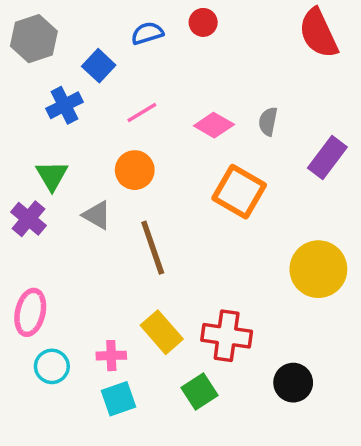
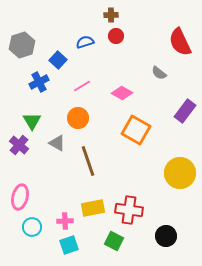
gray semicircle: (268, 121) -> (159, 73), moved, turned -63
yellow rectangle: (162, 332) -> (93, 208), turned -60
green square: (200, 392) -> (114, 241), turned -30

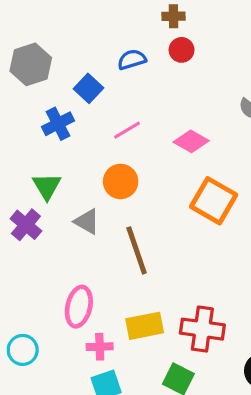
pink ellipse: (20, 197) -> (79, 307), moved
cyan circle: (32, 227) -> (23, 350), moved

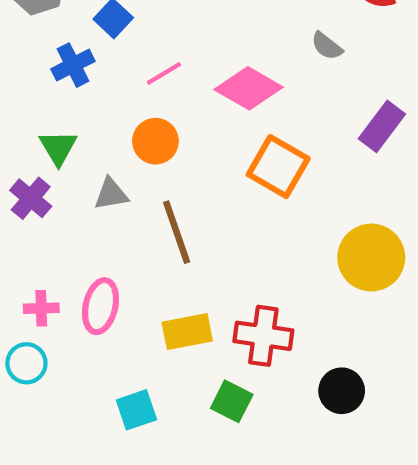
pink diamond: (191, 141) -> (249, 88), size x1.4
gray triangle: (87, 222) -> (111, 194), turned -40
pink cross: (100, 347) -> (41, 308), moved

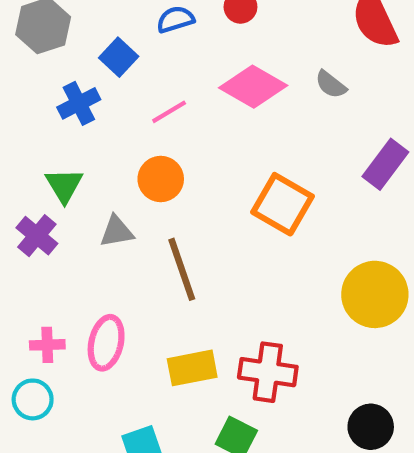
pink diamond: (249, 88) -> (253, 87), moved
black circle: (342, 391) -> (371, 427), moved

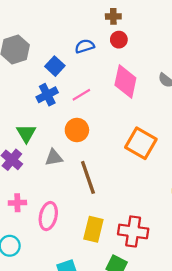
pink diamond: (253, 87) -> (125, 81), turned 72
blue cross: (79, 103) -> (47, 95), moved
pink cross: (47, 345) -> (17, 203), moved
yellow rectangle: (192, 368) -> (93, 229), turned -65

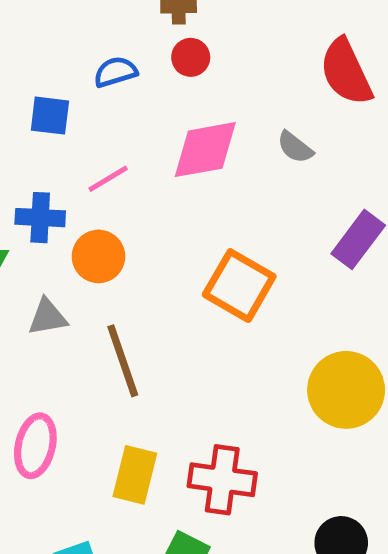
blue square: (55, 66) -> (50, 116), turned -36
pink diamond: (125, 81) -> (205, 150), turned 68
blue cross: (47, 95) -> (40, 218), moved, turned 30

